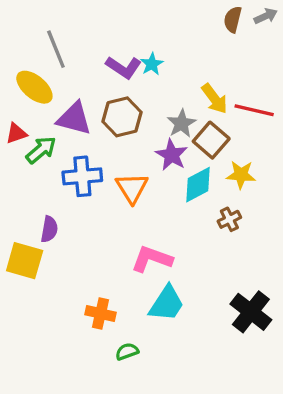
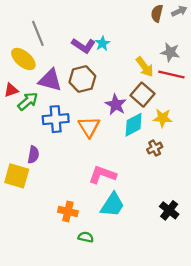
gray star: (181, 123) -> (170, 52), moved, turned -30
black cross: (251, 312) -> (169, 210), size x0.7
green semicircle: (127, 351) -> (86, 237), turned 32

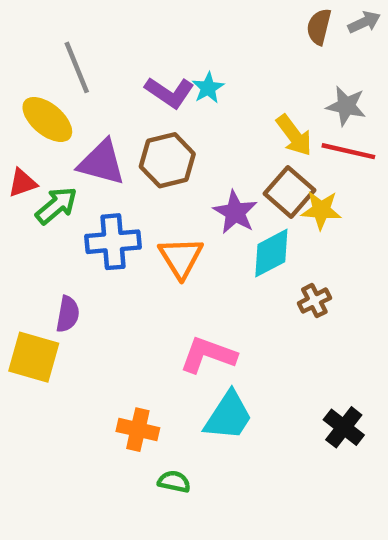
yellow star: (163, 118) -> (321, 210), moved

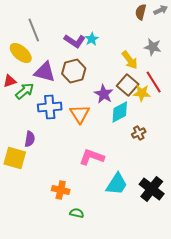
red line: (348, 151) -> (154, 82), moved, turned 45
cyan trapezoid: (228, 416) -> (117, 184), moved
black cross: (344, 427) -> (152, 189), size x1.4

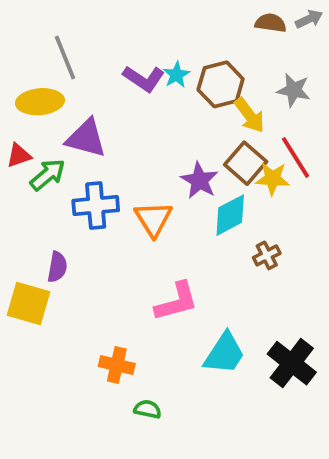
brown semicircle: (141, 12) -> (271, 23), turned 84
yellow ellipse: (21, 53) -> (40, 102), turned -45
brown hexagon: (74, 71) -> (221, 84), moved
pink L-shape: (92, 157) -> (176, 302), turned 145

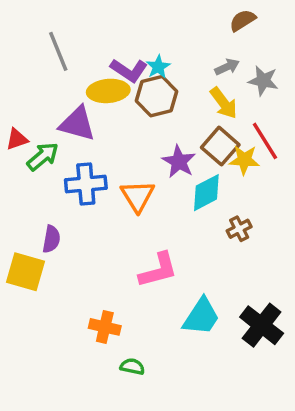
gray arrow: (309, 19) -> (227, 67), moved
brown semicircle: (271, 23) -> (243, 20), turned -40
brown hexagon: (221, 84) -> (156, 96), moved
yellow ellipse: (40, 102) -> (108, 91), moved

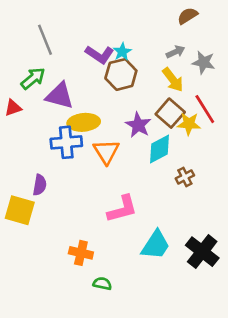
yellow ellipse: (108, 91) -> (84, 122), moved
green arrow: (43, 156) -> (33, 78), moved

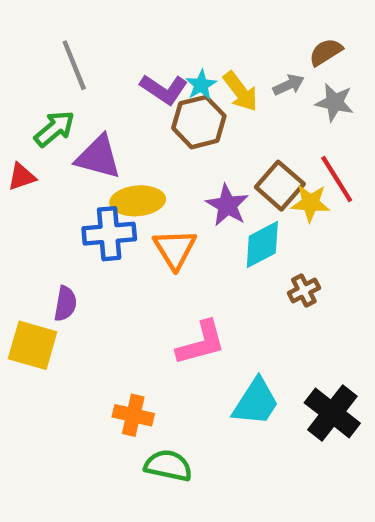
brown semicircle: (188, 16) -> (326, 52), moved
yellow arrow: (173, 80) -> (240, 91), moved
green semicircle: (102, 284) -> (168, 466), size x1.5

